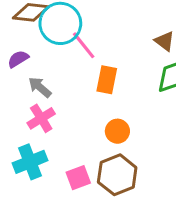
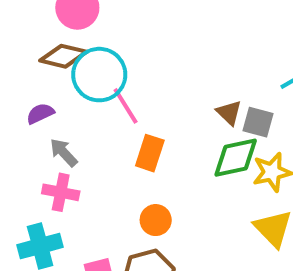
pink cross: (41, 118) -> (61, 192), turned 36

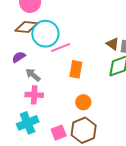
pink line: (126, 106) -> (61, 48), turned -72

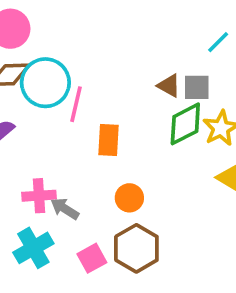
pink line: (61, 48) -> (76, 104), turned -48
gray arrow: (33, 75) -> (65, 209), moved

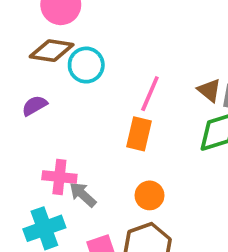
cyan circle: (45, 83) -> (86, 65), size x0.7
pink line: (76, 104) -> (150, 94), moved

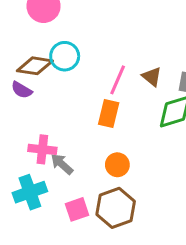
brown diamond: (52, 51) -> (35, 66), moved
brown triangle: (209, 90) -> (152, 77), moved
purple semicircle: (34, 106) -> (22, 90), turned -120

